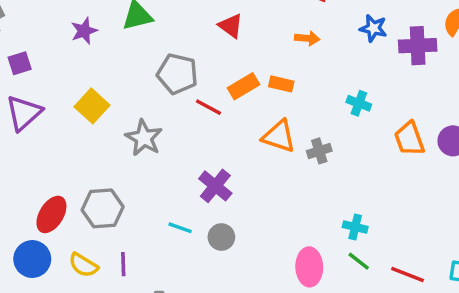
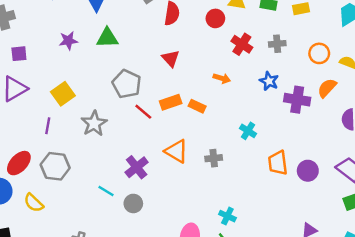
orange triangle: (279, 136) -> (176, 151), moved
purple line: (123, 264) -> (48, 126), moved

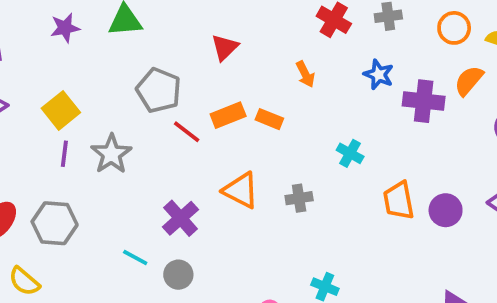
red triangle: (171, 58) -> (225, 47), turned 30
orange arrow: (222, 78) -> (305, 74), turned 49
purple line: (48, 126) -> (64, 154), moved

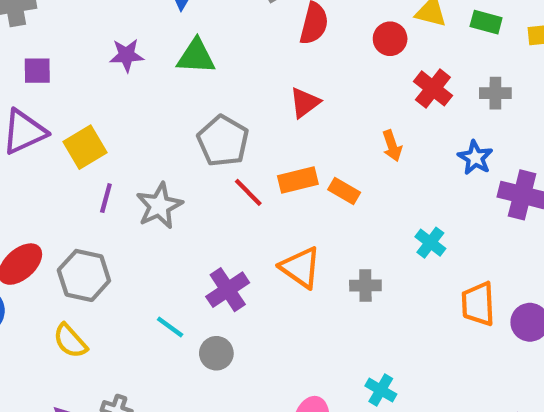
yellow square: (61, 110) -> (85, 147), moved
yellow semicircle: (24, 281) -> (70, 341), moved

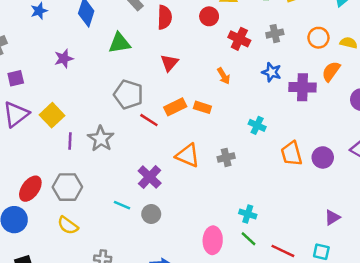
green triangle: (196, 56) -> (119, 43), moved

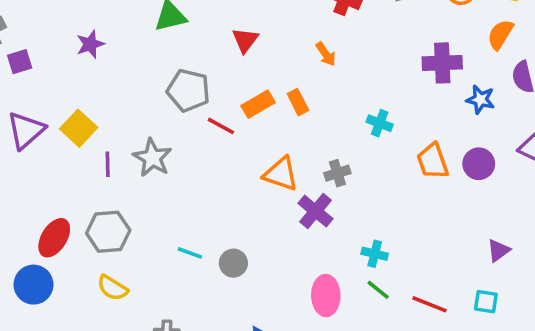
orange semicircle: (331, 71) -> (500, 34), moved
blue star: (272, 72) -> (480, 100), moved
purple square: (16, 78) -> (20, 62), moved
orange rectangle: (202, 107) -> (298, 102), turned 49
purple cross: (150, 177) -> (315, 211), moved

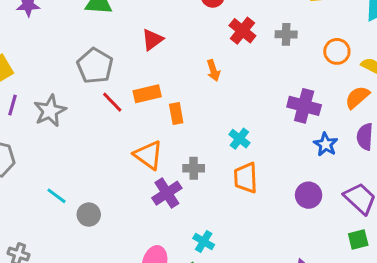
orange rectangle: (298, 102) -> (176, 114), moved
orange trapezoid: (433, 161) -> (246, 178), moved

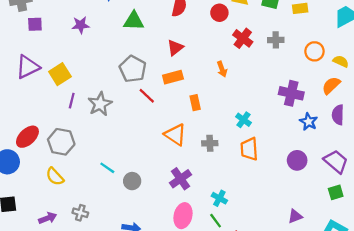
orange rectangle: (147, 94) -> (173, 77), moved
purple cross: (167, 193) -> (180, 179), moved

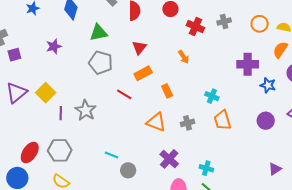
gray pentagon: (133, 69) -> (101, 63), moved
cyan line: (107, 168) -> (111, 155), moved

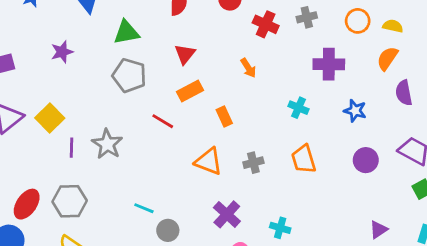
purple cross: (248, 64) -> (329, 64), moved
blue star: (268, 85) -> (355, 111), moved
cyan cross: (212, 96) -> (298, 108), moved

